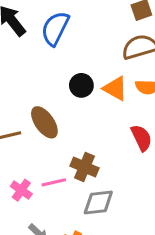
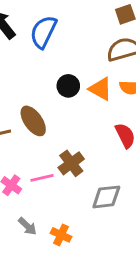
brown cross: (84, 167) -> (71, 163), turned 30
gray diamond: (98, 202) -> (106, 197), moved

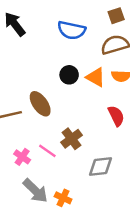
blue semicircle: (43, 32) -> (72, 30), moved, turned -104
pink line: (42, 178) -> (47, 151), turned 48
gray arrow: (27, 226) -> (35, 191), size x1.6

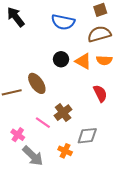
pink cross: (22, 157) -> (18, 135), moved
orange cross: (63, 198) -> (65, 151), moved

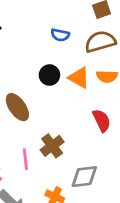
blue semicircle: (63, 22) -> (60, 35), moved, size x0.6
pink line: (43, 123) -> (25, 159), turned 49

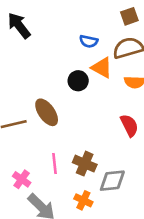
orange triangle: (79, 78) -> (102, 68), moved
brown cross: (52, 146) -> (85, 164), moved, turned -30

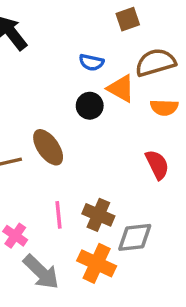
brown square: (129, 16) -> (128, 19), moved
blue semicircle: (89, 41) -> (91, 62), moved
orange cross: (83, 200) -> (97, 263), size x1.5

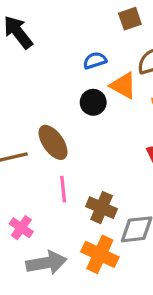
blue semicircle: (91, 62) -> (95, 60), turned 150
pink line: (58, 215) -> (63, 189), moved
gray arrow: (41, 272) -> (46, 263), turned -54

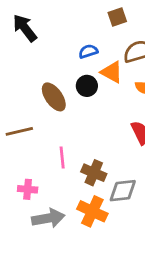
brown ellipse: (53, 142) -> (54, 97), moved
pink cross: (21, 228) -> (28, 189), turned -30

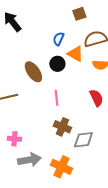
blue semicircle: (88, 51) -> (58, 39), turned -48
pink line: (62, 158) -> (56, 98), moved
orange cross: (92, 211) -> (61, 167), moved

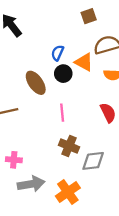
blue semicircle: (58, 39) -> (58, 53), moved
orange cross: (61, 167) -> (68, 192), turned 30

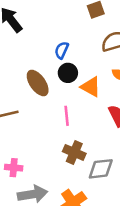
orange triangle: (84, 62) -> (91, 87), moved

